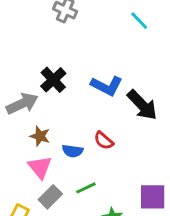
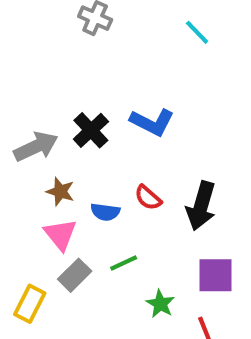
black cross: (53, 80) -> (91, 130), moved
black arrow: (142, 105) -> (201, 206), moved, turned 60

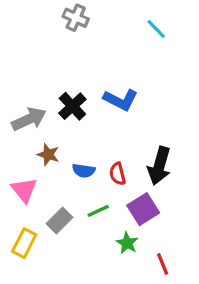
red semicircle: (148, 198) -> (117, 174), moved, turned 35
pink triangle: (60, 234) -> (24, 190), moved
purple square: (215, 275) -> (143, 209), moved, turned -32

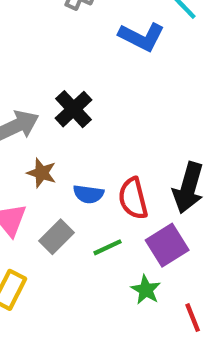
blue L-shape: (121, 100) -> (142, 37), moved
red semicircle: (117, 174) -> (133, 198), size x1.4
gray rectangle: (60, 220) -> (56, 237), moved

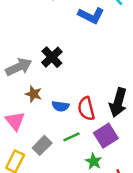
gray rectangle: (56, 237) -> (42, 145), moved

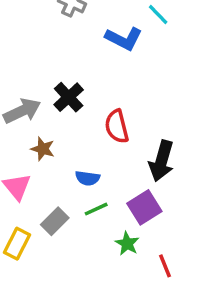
blue semicircle: (60, 106) -> (88, 178), moved
red semicircle: (86, 109) -> (117, 126), moved

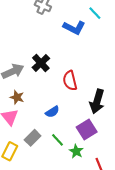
brown star: (43, 149) -> (17, 97), moved
blue semicircle: (88, 178) -> (52, 112), turned -40
green line: (96, 209) -> (58, 140), moved, turned 72

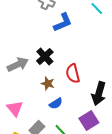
blue L-shape: (74, 28) -> (63, 23), moved, turned -50
brown star: (17, 97) -> (48, 84), moved

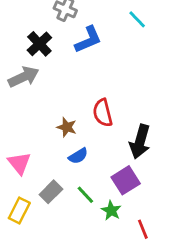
black cross: (45, 57) -> (39, 44), moved
gray arrow: (18, 65) -> (24, 77), moved

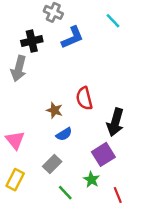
black cross: (39, 44) -> (32, 41), turned 30
gray arrow: (24, 77) -> (19, 69), turned 130
gray rectangle: (51, 192) -> (52, 164), moved
green line: (85, 195) -> (65, 193), moved

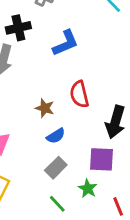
blue L-shape: (72, 37) -> (66, 43), moved
purple square: (103, 154) -> (102, 159), turned 35
gray rectangle: (52, 164) -> (56, 168), moved

